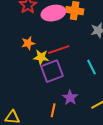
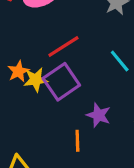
orange star: (28, 43) -> (18, 71), moved
yellow star: (41, 57) -> (36, 80), moved

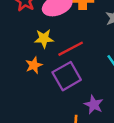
yellow star: (36, 80) -> (44, 39), moved

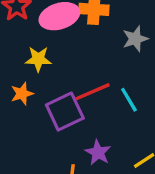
red line: (71, 49) -> (93, 92), moved

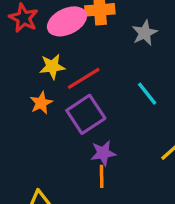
red line: (93, 92) -> (84, 78), moved
purple star: (98, 153) -> (103, 153), moved, turned -30

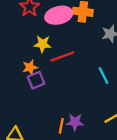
purple square: (86, 114) -> (36, 80), moved, size x0.7
purple star: (103, 153) -> (75, 122), moved

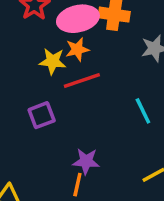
orange star: (30, 67) -> (77, 49), moved
purple star: (75, 122) -> (86, 161), moved

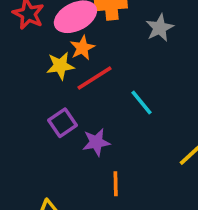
cyan line: (143, 111) -> (142, 102), moved
purple star: (86, 161) -> (96, 142), moved

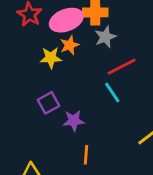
gray star: (160, 28) -> (105, 37), moved
red line: (95, 78) -> (122, 67), moved

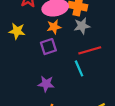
yellow star: (51, 58) -> (17, 31), moved
purple square: (49, 103) -> (48, 47), moved

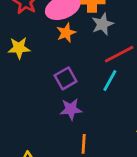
purple square: (48, 47) -> (66, 78), moved
cyan line: (79, 68) -> (110, 80), turned 63

